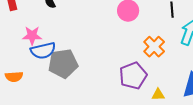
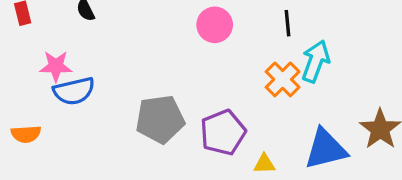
orange cross: (154, 47) -> (283, 79), moved
gray pentagon: (63, 64) -> (160, 119), moved

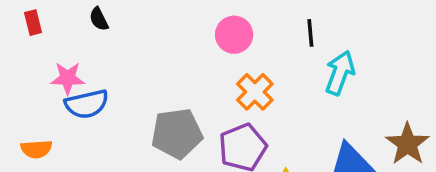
orange cross: (283, 79) -> (255, 92), moved

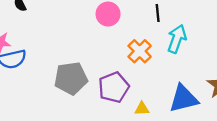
orange cross: (255, 92) -> (140, 51), moved

